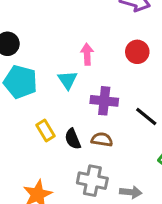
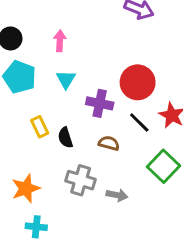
red circle: (137, 52) -> (138, 82), moved, size x1.5
pink arrow: (87, 54) -> (60, 41), moved
brown semicircle: (102, 139) -> (109, 143), moved

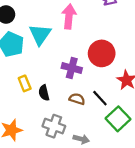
pink arrow: (60, 41) -> (69, 16), moved, size x1.5
cyan triangle: (66, 79) -> (40, 34), moved, size x1.5
black line: (139, 123) -> (100, 98), moved

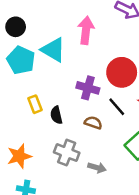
cyan triangle: (40, 34) -> (53, 50), turned -35
black line: (100, 98) -> (117, 107), moved

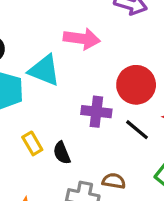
pink arrow: (86, 30) -> (82, 39), turned 100
brown semicircle: (93, 123) -> (114, 181), moved

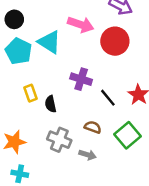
red circle: (136, 85) -> (115, 41), moved
brown semicircle: (114, 181) -> (93, 127), moved

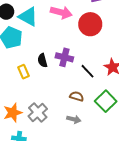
cyan triangle: (49, 42) -> (28, 17), moved
black semicircle: (51, 104) -> (42, 60), moved
gray cross: (59, 140) -> (38, 112), moved, turned 30

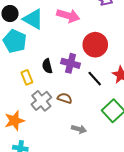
red circle: (90, 24) -> (95, 45), moved
brown semicircle: (77, 96) -> (65, 98), moved
gray cross: (38, 112) -> (41, 101), moved

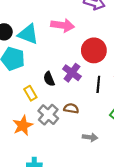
purple cross: (71, 63) -> (72, 73), turned 30
black line: (95, 79) -> (98, 84), turned 56
orange star: (14, 121) -> (23, 125), moved

